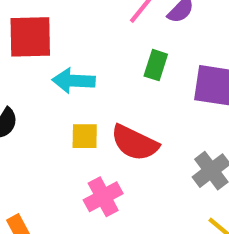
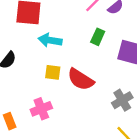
pink cross: (103, 197) -> (41, 109), moved

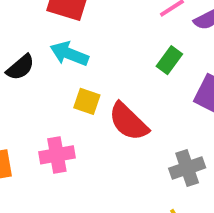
cyan arrow: (50, 40) -> (69, 54), moved

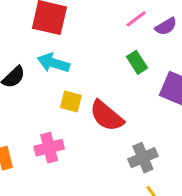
green rectangle: (169, 60) -> (137, 62), turned -65
gray cross: (187, 168) -> (143, 158), moved

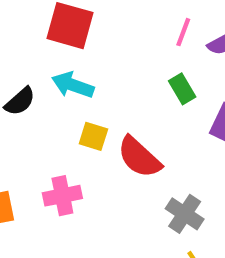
pink line: (136, 19) -> (183, 32), turned -35
gray cross: (143, 158) -> (185, 214), turned -36

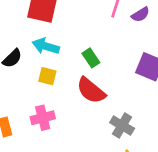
green rectangle: (182, 89) -> (91, 58), moved
yellow square: (93, 136) -> (47, 76), moved

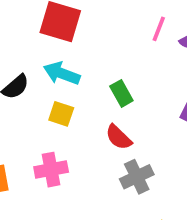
red semicircle: (91, 90) -> (119, 137), size x0.7
gray cross: (122, 126) -> (137, 177), moved, turned 30

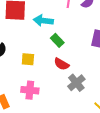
cyan arrow: (62, 73) -> (43, 21), moved
pink cross: (51, 170) -> (30, 90), turned 30

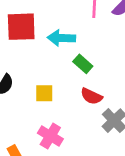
pink cross: (30, 90) -> (50, 136), turned 30

